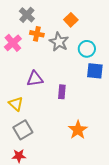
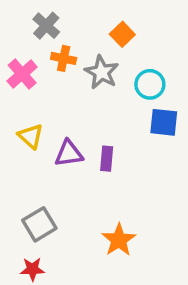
purple triangle: (35, 79) -> (69, 153), moved
yellow triangle: (16, 104) -> (31, 136), moved
orange star: (78, 130) -> (119, 240), moved

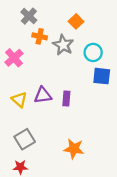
pink cross: (22, 74) -> (14, 58), moved
yellow triangle: (31, 136) -> (19, 100), moved
orange star: (119, 240) -> (74, 149), turned -30

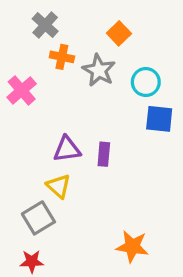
yellow triangle: (19, 100) -> (59, 186), moved
orange star: (74, 149) -> (132, 246), moved

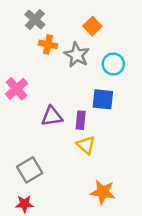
pink cross: (22, 90) -> (17, 89), moved
blue square: (159, 119) -> (103, 99), moved
yellow triangle: (59, 186) -> (86, 145), moved

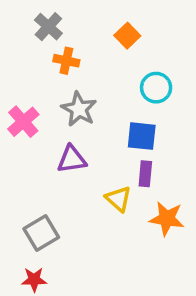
gray star: (77, 55) -> (79, 109), moved
purple rectangle: (81, 120) -> (145, 174), moved
orange star: (103, 192) -> (167, 219), moved

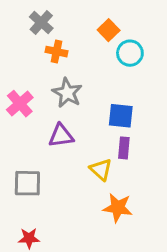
cyan circle: (156, 88) -> (130, 53), moved
orange star: (167, 219) -> (118, 208), moved
gray square: (41, 233) -> (27, 183), moved, turned 32

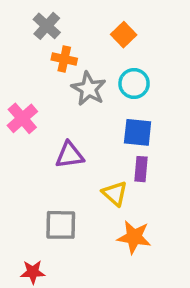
cyan circle: (130, 53) -> (134, 84), moved
gray star: (67, 93) -> (89, 89), moved
gray square: (27, 183) -> (61, 225), moved

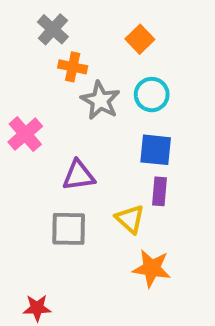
gray square: (61, 225) -> (69, 229), moved

